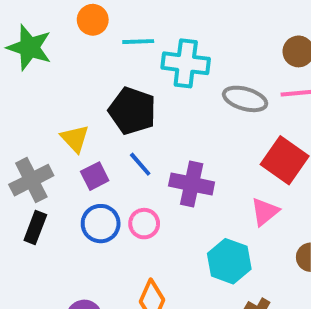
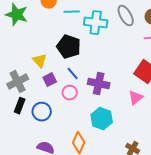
gray ellipse: (245, 99) -> (126, 16), moved, turned 45
blue circle: (101, 224) -> (42, 112), moved
pink circle: (144, 224) -> (70, 93), moved
cyan hexagon: (229, 261) -> (102, 119), moved

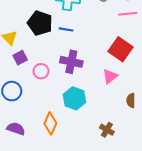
blue line: (73, 74) -> (66, 29), moved, turned -40

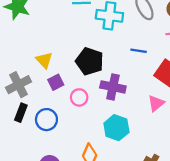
black pentagon: (40, 23) -> (90, 61), moved
blue line: (66, 29) -> (139, 51), moved

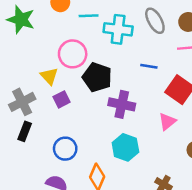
pink circle: (79, 97) -> (73, 54), moved, size x1.5
blue circle: (46, 120) -> (65, 149), moved

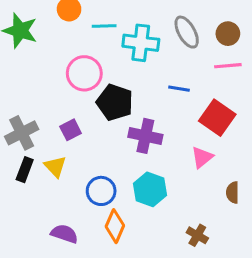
yellow triangle: (49, 76) -> (55, 167), moved
blue circle: (65, 149) -> (101, 191), moved

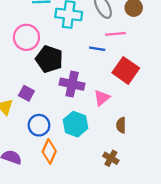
pink line: (228, 66) -> (115, 34), moved
purple square: (71, 130) -> (26, 93), moved, turned -35
pink triangle: (202, 157) -> (102, 98), moved
brown semicircle: (232, 192) -> (121, 125), moved

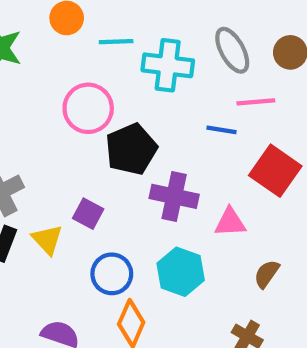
black pentagon: (49, 59) -> (131, 149), turned 30
pink triangle: (102, 98) -> (230, 222), turned 36
brown semicircle: (121, 125) -> (267, 274), turned 35

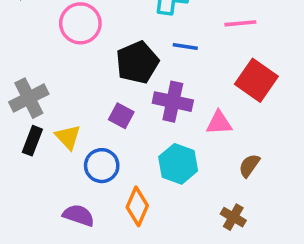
pink circle: (88, 108) -> (80, 23), moved
blue line: (221, 130) -> (185, 46), moved
purple square: (88, 214) -> (121, 116), moved
blue circle: (112, 274) -> (102, 166), moved

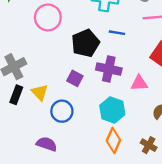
orange diamond: (137, 206) -> (113, 140), moved

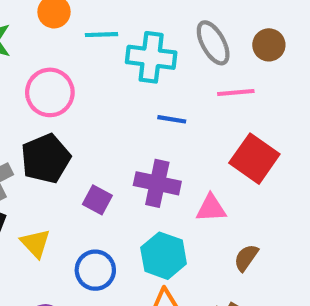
black pentagon: (85, 43) -> (46, 159), moved
yellow triangle: (40, 92) -> (35, 243), moved
blue circle: (62, 111) -> (95, 270), moved

